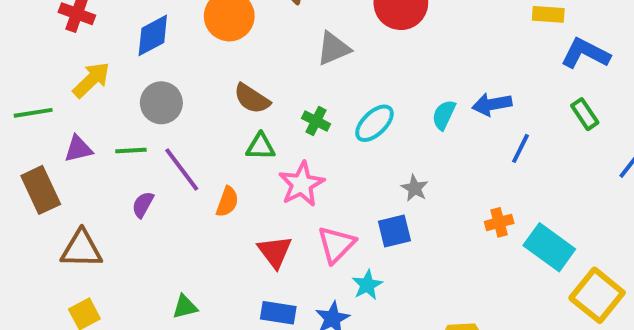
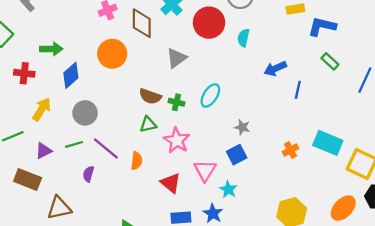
brown semicircle: (252, 99) -> (150, 96), moved
cyan semicircle: (444, 115) -> (243, 38), moved
brown rectangle: (41, 190) -> (28, 180), turned -30
orange cross: (499, 222) -> (290, 150), moved

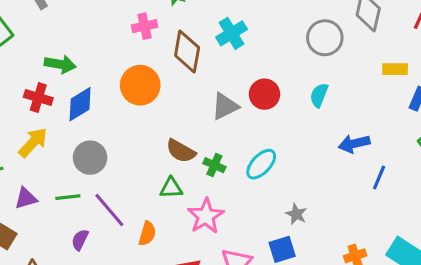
red circle: (209, 23) -> (265, 94), moved, size x0.7
red cross: (24, 73) -> (38, 98), moved

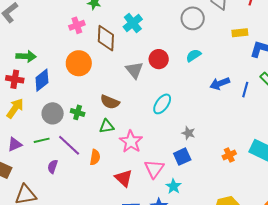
cyan semicircle: (319, 95) -> (193, 55), turned 42
gray triangle: (225, 106) -> (134, 70), turned -36
green cross: (214, 165) -> (78, 112), moved
blue line: (379, 177) -> (245, 90), moved

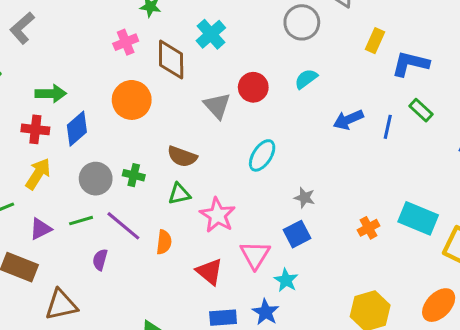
yellow rectangle: (240, 33) -> (375, 41), turned -56

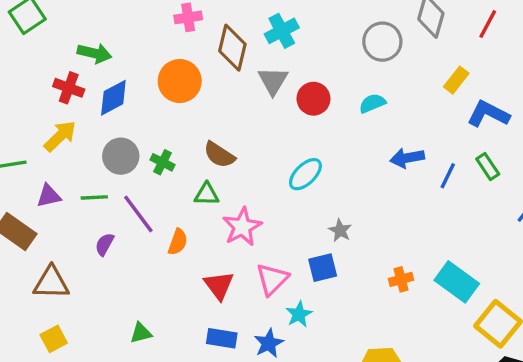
gray triangle: (217, 106) -> (273, 81), moved

